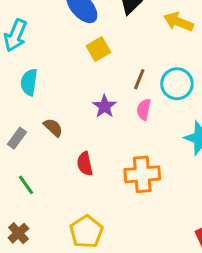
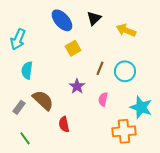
pink semicircle: (144, 109) -> (103, 99), moved
brown semicircle: (53, 128) -> (43, 100), size x1.6
orange cross: (142, 174) -> (124, 131), moved

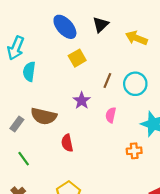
cyan semicircle: (27, 70) -> (29, 72), moved
brown semicircle: (43, 100) -> (44, 116), turned 150
orange cross: (124, 131) -> (134, 151), size x0.6

